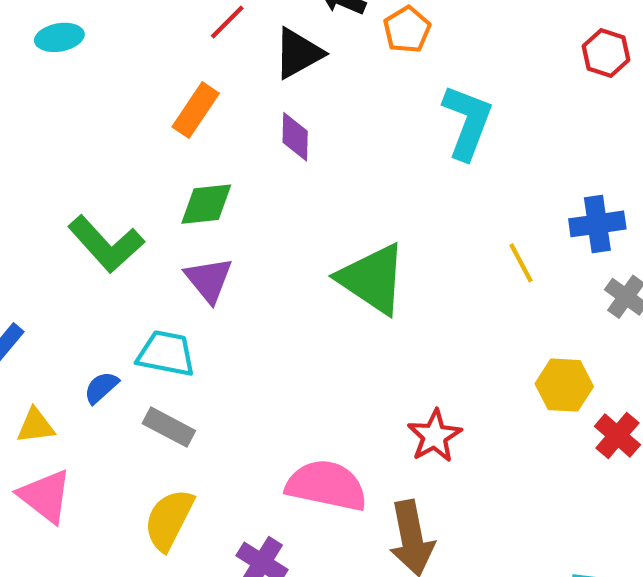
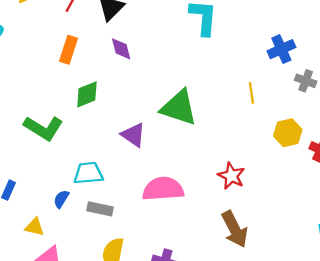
yellow line: (521, 263) -> (251, 93), moved, turned 36
purple triangle: (209, 280) -> (133, 135), moved
yellow triangle: (36, 426) -> (35, 227), turned 36
pink semicircle: (326, 486) -> (163, 189), moved

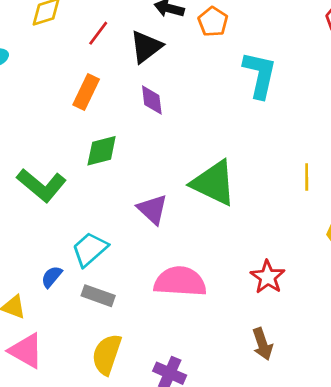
cyan trapezoid: (88, 173) -> (90, 249), turned -44
brown arrow: (235, 229) -> (262, 344), size x0.7

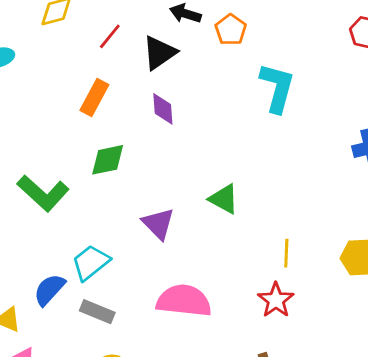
yellow line: (307, 177) -> (286, 253), moved
green triangle: (214, 183) -> (224, 199), size x0.6
blue semicircle: (52, 277) -> (49, 290), size x1.4

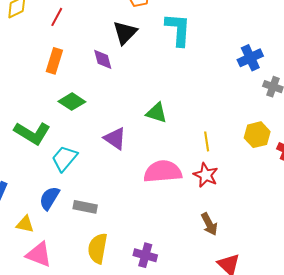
black triangle: (159, 53) -> (125, 33), moved
green diamond: (108, 160) -> (72, 102), turned 56
cyan trapezoid: (91, 263) -> (64, 158), moved
pink semicircle: (184, 301) -> (163, 172), moved

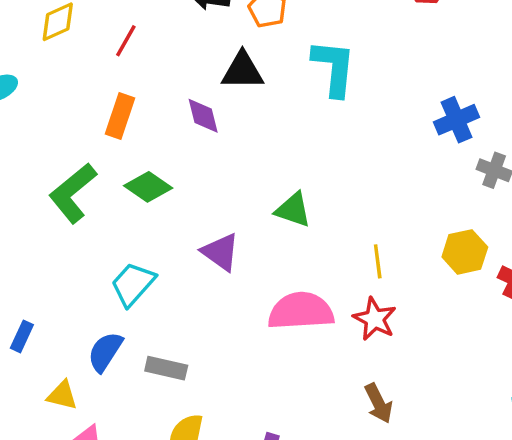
black triangle: (125, 33) -> (242, 71), turned 44
green L-shape: (32, 133) -> (73, 193), moved, turned 108

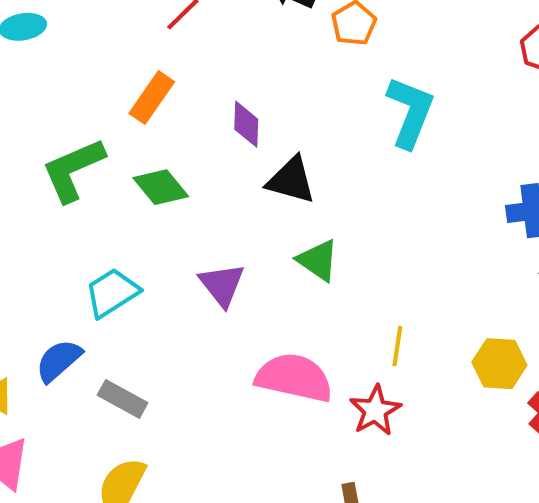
black triangle: (242, 71) -> (291, 180), moved

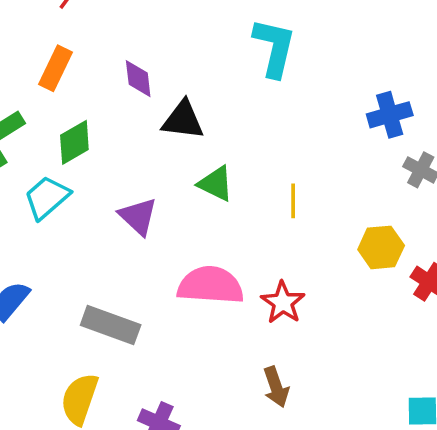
green diamond: (161, 187) -> (74, 142), turned -72
cyan trapezoid: (112, 293) -> (47, 197), moved
yellow line: (397, 346) -> (293, 201), moved
gray rectangle: (123, 399) -> (111, 325), moved, size x1.4

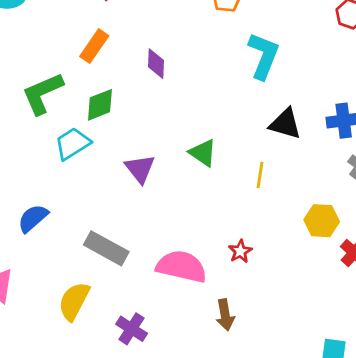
black triangle: (183, 120) -> (285, 124), moved
pink semicircle: (211, 285) -> (181, 267), moved
red star: (283, 303) -> (240, 251), size x0.7

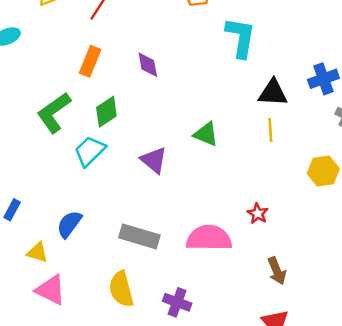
yellow line: (260, 175) -> (270, 130), moved
yellow semicircle: (74, 301) -> (121, 289), turned -30
brown arrow: (225, 315) -> (277, 271), moved

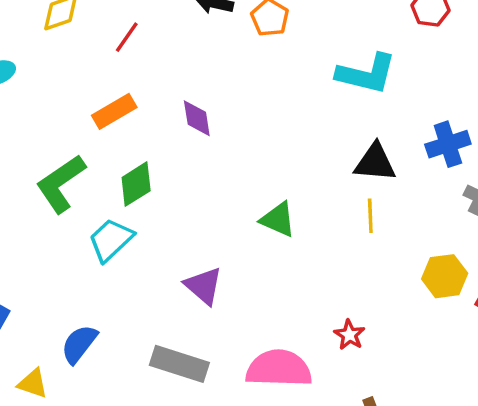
cyan L-shape: (241, 37) -> (366, 74), moved, turned 93
orange rectangle: (90, 61) -> (114, 111), turned 36
purple triangle: (154, 160) -> (204, 286), moved

